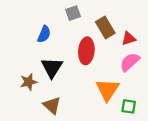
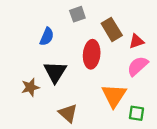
brown triangle: (52, 105) -> (68, 113), moved

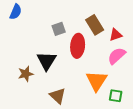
gray square: (77, 14) -> (59, 29), moved
blue semicircle: (47, 37) -> (16, 12), moved

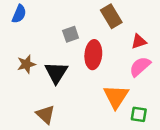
brown rectangle: (95, 25) -> (111, 16), moved
brown star: (26, 74) -> (26, 64), moved
brown triangle: (58, 96) -> (45, 114), moved

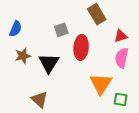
blue semicircle: (19, 14) -> (16, 29), moved
pink semicircle: (140, 67) -> (122, 58), turned -36

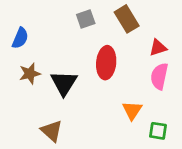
gray square: (61, 30) -> (86, 19), moved
orange triangle: (101, 84) -> (132, 110), size x0.7

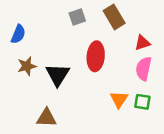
brown triangle: (52, 131) -> (47, 118), turned -40
green square: (158, 131) -> (142, 102), moved

